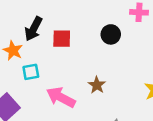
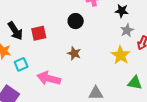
black arrow: (34, 29) -> (15, 31), turned -48
brown star: (97, 85) -> (74, 53), moved

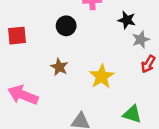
gray star: (127, 30) -> (141, 39), moved
yellow star: (121, 55) -> (102, 76), moved

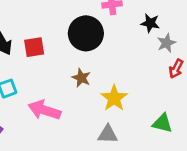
black circle: (66, 26) -> (86, 33), size x1.6
yellow star: (102, 76) -> (114, 98), moved

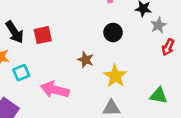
black circle: (86, 33) -> (113, 32), moved, size x0.6

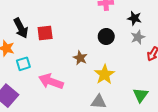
gray star: (158, 25) -> (138, 37), moved
green triangle: (159, 96) -> (141, 95), turned 49

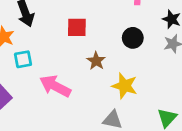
red square: (45, 33) -> (77, 27), moved
yellow star: (105, 74) -> (125, 86), turned -30

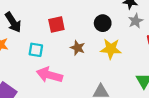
cyan square: (23, 59) -> (36, 50), moved, turned 32
yellow star: (125, 86) -> (111, 49), moved

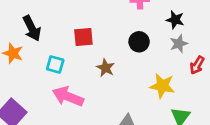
yellow star: (111, 49) -> (162, 86), moved

